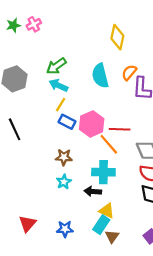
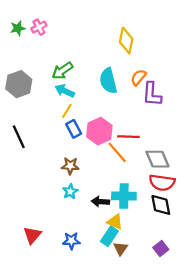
blue rectangle: (67, 122) -> (74, 129), turned 35
cyan cross: (103, 172) -> (124, 196), moved

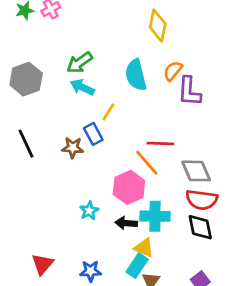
yellow line: (67, 111) -> (108, 112), moved
pink hexagon: (99, 131) -> (129, 187), moved
brown star: (70, 166) -> (73, 148), moved

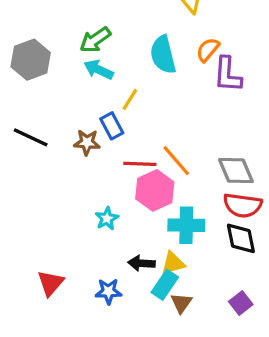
black line: (26, 144) -> (31, 137), turned -40
red line: (160, 144) -> (140, 164), moved
black arrow: (126, 223) -> (142, 263), moved
yellow triangle: (144, 248) -> (173, 263), turned -40

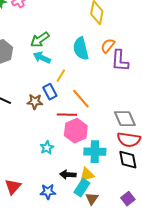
orange line: (176, 161) -> (81, 99), moved

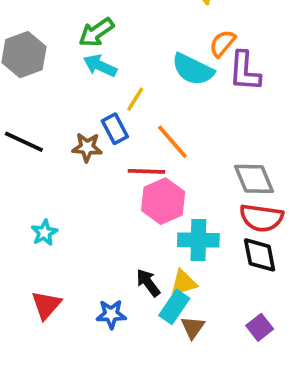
cyan semicircle: (81, 49) -> (193, 69), moved, turned -50
cyan star: (47, 148) -> (44, 233), moved
black arrow: (68, 175) -> (148, 283), turned 49

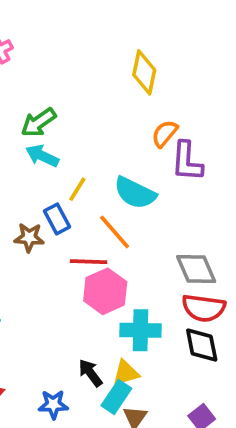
cyan semicircle: (193, 69) -> (135, 193), moved

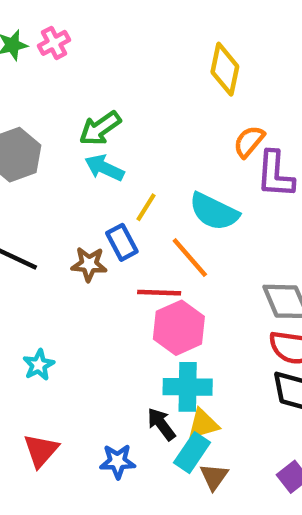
cyan cross: (140, 330) -> (188, 387), moved

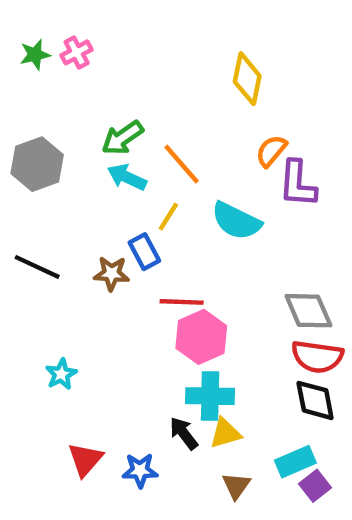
orange line: (190, 258) -> (182, 164), moved
red triangle: (41, 450) -> (85, 459), moved
cyan rectangle: (192, 453) -> (295, 462), moved, turned 33

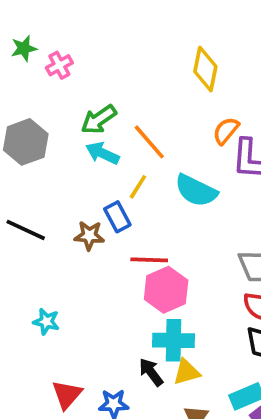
pink cross: (77, 52) -> (59, 65), moved
cyan star: (61, 374) -> (46, 322), turned -30

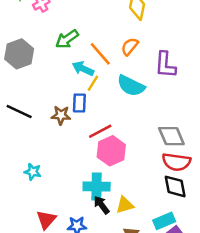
orange semicircle: (226, 131) -> (130, 46), moved
cyan arrow: (102, 153) -> (83, 69), moved
blue rectangle: (117, 217) -> (79, 103), turned 30
red line: (149, 260) -> (100, 131), turned -30
cyan cross: (174, 340) -> (97, 186), moved

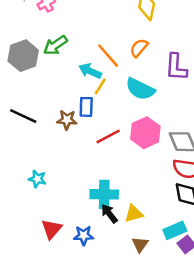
green arrow: (67, 39) -> (55, 45), moved
pink hexagon: (111, 151) -> (145, 133), moved

